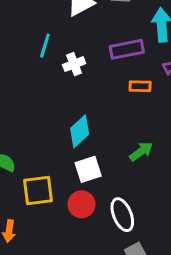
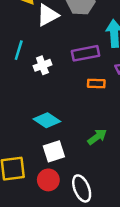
cyan diamond: (80, 131) -> (47, 120), turned 76

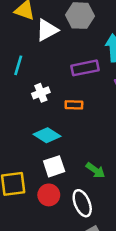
white cross: (42, 65) -> (41, 93), moved
orange rectangle: (96, 84) -> (74, 105), moved
green arrow: (97, 137) -> (95, 170), moved, turned 72

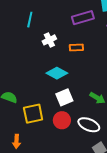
white ellipse: (82, 203) -> (89, 125), turned -40

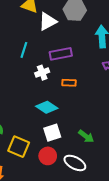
purple rectangle: (83, 18) -> (61, 54), moved
yellow square: (33, 114) -> (19, 147), turned 30

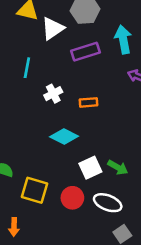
purple rectangle: (61, 54) -> (85, 52), moved
white square: (52, 133) -> (90, 168), moved

